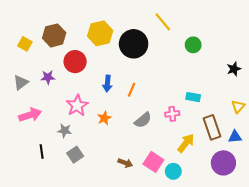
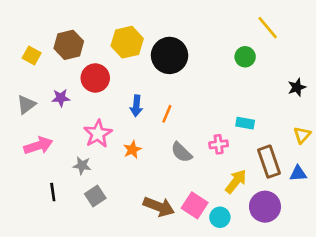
yellow line: (163, 22) -> (268, 28), moved
gray semicircle: (143, 120) -> (181, 152), turned 84
brown arrow: (125, 163) -> (159, 207), size x1.6
purple circle: (223, 163) -> (265, 207), moved

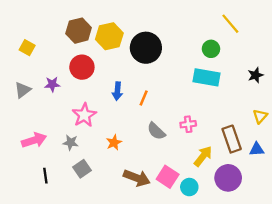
brown hexagon: (69, 45) -> (79, 31), moved
cyan rectangle: (245, 123) -> (206, 77), moved, size x1.6
pink arrow: (38, 146) -> (34, 140), moved
orange star: (132, 150) -> (114, 142), moved
black line: (53, 192) -> (45, 176), moved

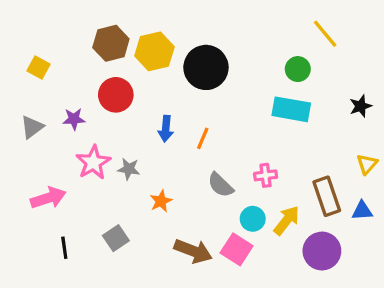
pink star: (84, 115) -> (93, 162), moved
gray star: (71, 142) -> (129, 169), moved
cyan circle: (189, 187) -> (253, 219), moved

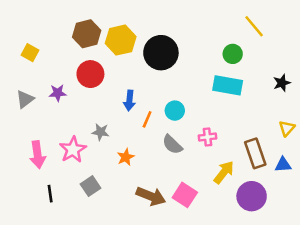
orange line: (203, 138) -> (147, 119), moved
pink star: (93, 162) -> (73, 150), moved
pink arrow: (48, 198) -> (38, 155), turned 100
cyan circle: (253, 219) -> (175, 111), moved

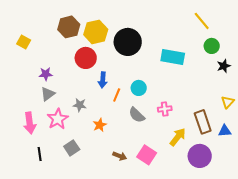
green circle: (233, 54) -> (212, 46), moved
red circle: (90, 74) -> (86, 58), moved
cyan rectangle: (228, 85) -> (173, 57), moved
gray triangle: (25, 99) -> (48, 94), moved
brown arrow: (151, 196) -> (120, 156), size x0.6

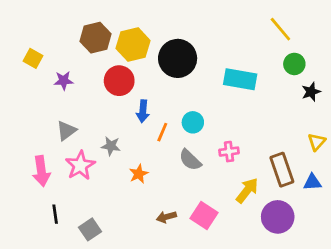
purple star: (46, 74) -> (64, 81), moved
gray square: (72, 148) -> (90, 229), moved
brown arrow: (120, 156) -> (166, 217), turned 144

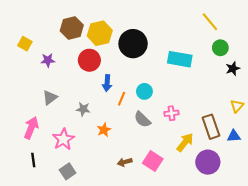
pink star: (80, 165) -> (63, 139), moved
pink arrow: (41, 171) -> (31, 128), turned -150
black line: (55, 214) -> (33, 160), moved

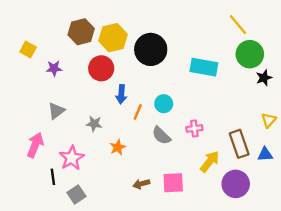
green circle: (220, 48) -> (250, 54), size x1.5
black line: (33, 160) -> (53, 177), moved
pink square: (153, 161) -> (173, 183), turned -36

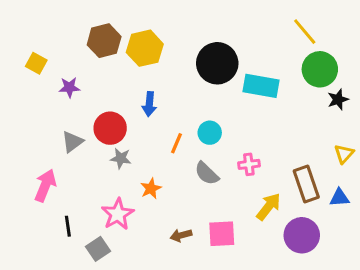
black circle: (151, 49) -> (217, 63), moved
red circle: (101, 68) -> (110, 128), moved
blue arrow: (121, 94) -> (149, 104), moved
pink star: (72, 158) -> (118, 214), moved

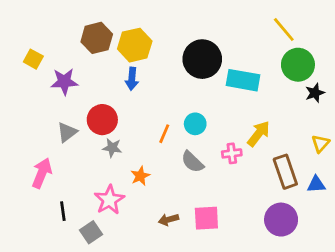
purple star: (69, 87) -> (64, 82), size x1.4
blue arrow: (149, 104) -> (132, 79), moved
yellow arrow: (269, 207) -> (259, 134), moved

